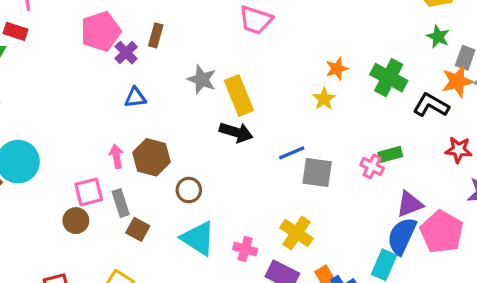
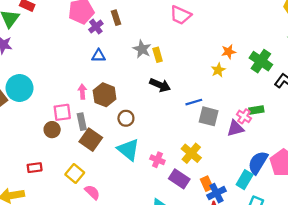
brown rectangle: (156, 35) -> (116, 18), turned -40
yellow rectangle: (239, 96) -> (158, 55), moved, size x0.6
purple triangle: (410, 204) -> (235, 128), moved
brown square: (138, 229) -> (91, 140), size x1.5

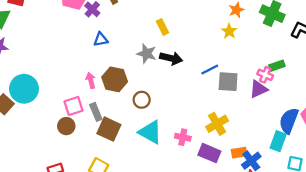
gray star: (142, 49) -> (147, 54), moved
yellow cross: (191, 153) -> (217, 124), turned 30
orange rectangle: (207, 184) -> (239, 153), turned -64

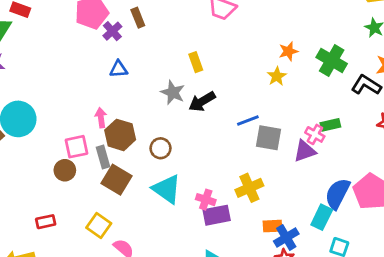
black arrow: (171, 58) -> (202, 101), turned 130
brown hexagon: (115, 79) -> (120, 135), moved
purple rectangle: (209, 153) -> (217, 215), moved, turned -40

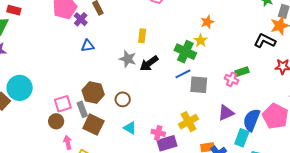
green cross: (332, 61) -> (185, 52), moved
yellow rectangle: (196, 62) -> (142, 36), turned 32
pink arrow: (101, 118) -> (68, 143), moved
purple triangle: (305, 151) -> (226, 113), moved
cyan triangle: (167, 189) -> (130, 128), size x0.6

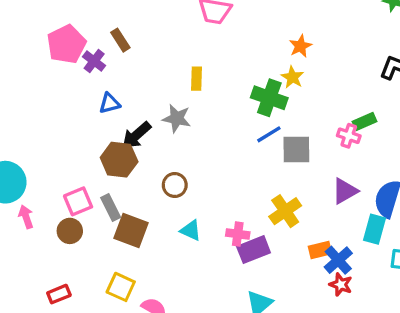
black arrow: (149, 63) -> (136, 135), moved
brown hexagon: (93, 93) -> (119, 160), moved
pink arrow: (68, 143) -> (26, 217), moved

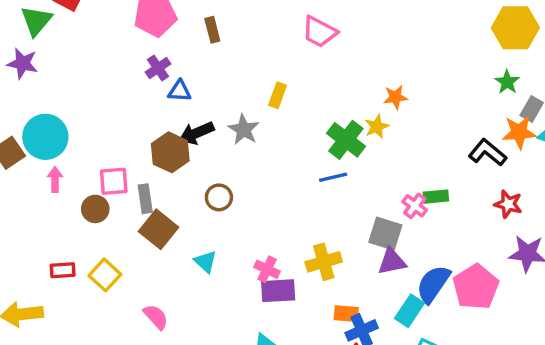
purple cross: (94, 61) -> (158, 68), moved
gray square: (296, 150) -> (385, 234), moved
cyan triangle: (191, 230) -> (205, 262), moved
yellow square: (121, 287) -> (105, 275), moved

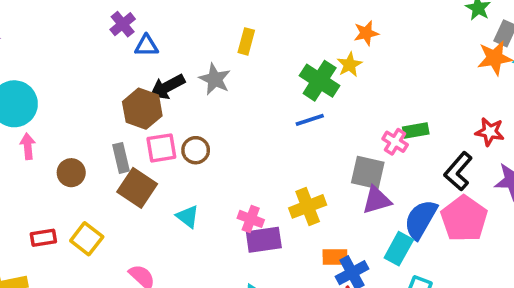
black L-shape: (487, 152) -> (458, 171), moved, turned -84
pink square: (114, 181) -> (161, 148), moved

